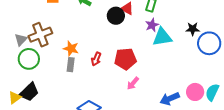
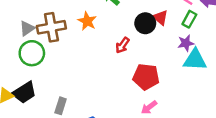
orange star: (71, 49) -> (87, 21), moved
red arrow: (96, 59) -> (122, 45), moved
gray rectangle: (71, 65) -> (61, 106), moved

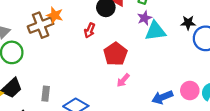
brown cross: (51, 27) -> (41, 25), moved
red pentagon: (146, 77) -> (115, 54), turned -30

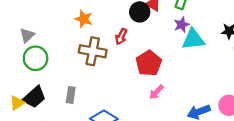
brown cross: (41, 25) -> (93, 51), moved, turned 30
gray rectangle: (46, 94) -> (71, 95), moved

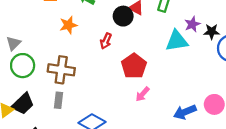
orange star: (84, 19) -> (68, 25), turned -30
purple star: (182, 25) -> (192, 24), moved
brown cross: (93, 51) -> (61, 70), moved

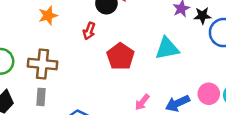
cyan triangle: (177, 41) -> (167, 48), moved
pink arrow: (143, 94) -> (142, 102), moved

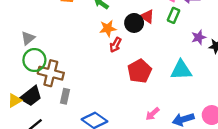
orange star: (48, 16) -> (108, 28), moved
brown cross: (42, 64) -> (51, 73), moved

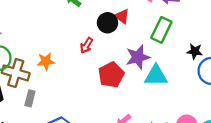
green rectangle: (174, 15) -> (161, 30), moved, size x1.5
orange star: (108, 28) -> (46, 61), moved
purple star: (199, 37) -> (138, 57), moved, size x1.5

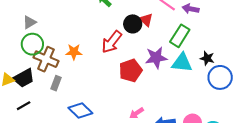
red arrow: (86, 45) -> (112, 42), size x1.6
cyan triangle: (156, 76) -> (182, 63), moved

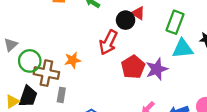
gray triangle: (29, 22) -> (11, 45), moved
purple star: (156, 58) -> (157, 69), moved
black trapezoid: (24, 78) -> (28, 96), turned -30

